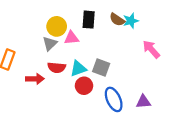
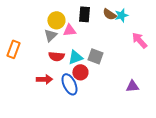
red arrow: (35, 79) -> (44, 79), moved
blue ellipse: (114, 99) -> (69, 84), moved

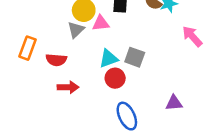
red semicircle: (56, 56) -> (56, 60), moved
blue ellipse: (69, 84) -> (127, 116), moved
purple triangle: (132, 86) -> (174, 103), moved

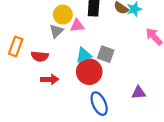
red circle: (115, 78) -> (89, 72), size x1.5

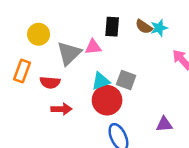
yellow circle: (63, 15) -> (39, 34), moved
gray triangle: (56, 31) -> (69, 53), size x1.5

